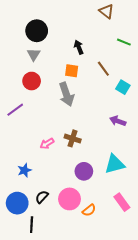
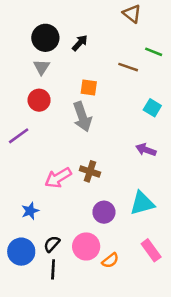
black arrow: (79, 47) -> (80, 43), moved, turned 64
brown line: (103, 69) -> (128, 67), moved, turned -35
pink arrow: (47, 144) -> (58, 178), size x1.5
black line: (32, 225) -> (53, 269), moved

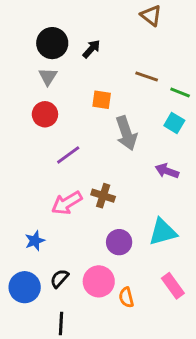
green line: (154, 52) -> (180, 92), moved
gray arrow: (82, 117) -> (126, 133), moved
purple line: (19, 136) -> (68, 155), moved
orange semicircle: (110, 260) -> (126, 297), turned 114
black line: (53, 269) -> (61, 324), moved

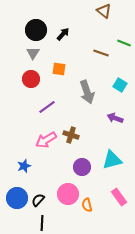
green line: (180, 92) -> (124, 43), moved
orange square: (102, 100) -> (59, 69), moved
black semicircle: (59, 278) -> (38, 200), moved

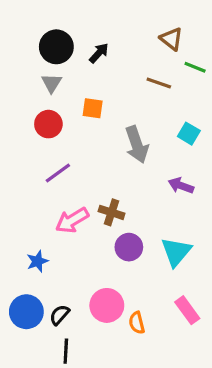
brown triangle: (104, 11) -> (171, 39), moved
purple line: (47, 107) -> (58, 173), moved
cyan triangle: (112, 160) -> (176, 252), turned -35
purple circle: (82, 167) -> (129, 247), moved

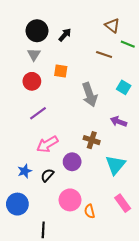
brown cross: (112, 212) -> (92, 140), moved
purple circle: (129, 247) -> (72, 162), moved
black semicircle: (59, 315) -> (47, 175), moved

